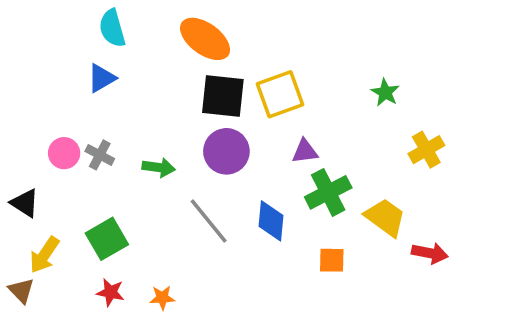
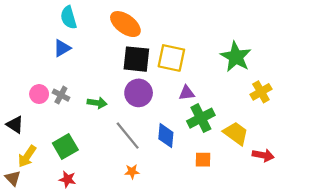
green star: (385, 92) -> (236, 57), size x1.8
yellow square: (280, 94) -> (171, 58), turned 32
orange star: (162, 298) -> (132, 172), moved

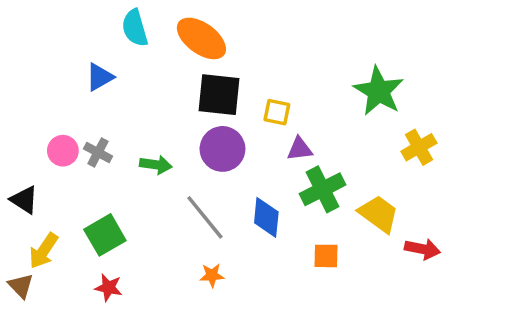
cyan semicircle: (69, 17) -> (135, 28), moved
yellow square: (171, 58) -> (277, 112), moved, size x0.6

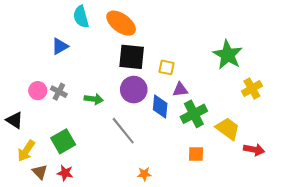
blue diamond: (266, 217) -> (160, 106), moved
orange star: (212, 275) -> (144, 174), moved
brown triangle: (21, 286) -> (40, 172), moved

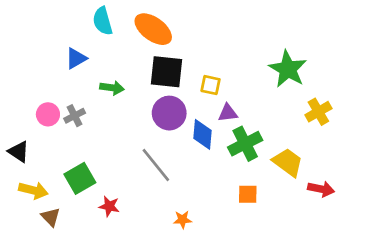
gray cross: (59, 92) -> (75, 116), turned 35
green arrow: (94, 99) -> (112, 88), moved
yellow arrow: (26, 151) -> (33, 190), turned -110
red star: (65, 173) -> (109, 206), moved

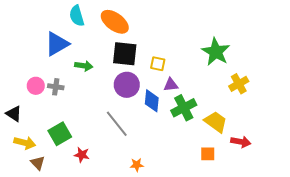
blue triangle: (76, 58) -> (57, 44), size x1.5
gray cross: (75, 116) -> (56, 87), turned 35
orange square: (248, 194) -> (208, 154), moved

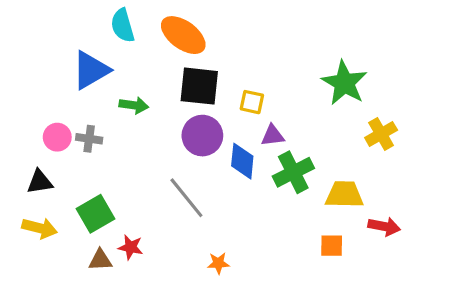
black triangle: (14, 114) -> (40, 182), moved, turned -42
yellow trapezoid: (216, 122) -> (344, 195), turned -35
brown triangle: (38, 163) -> (100, 260), moved, turned -49

